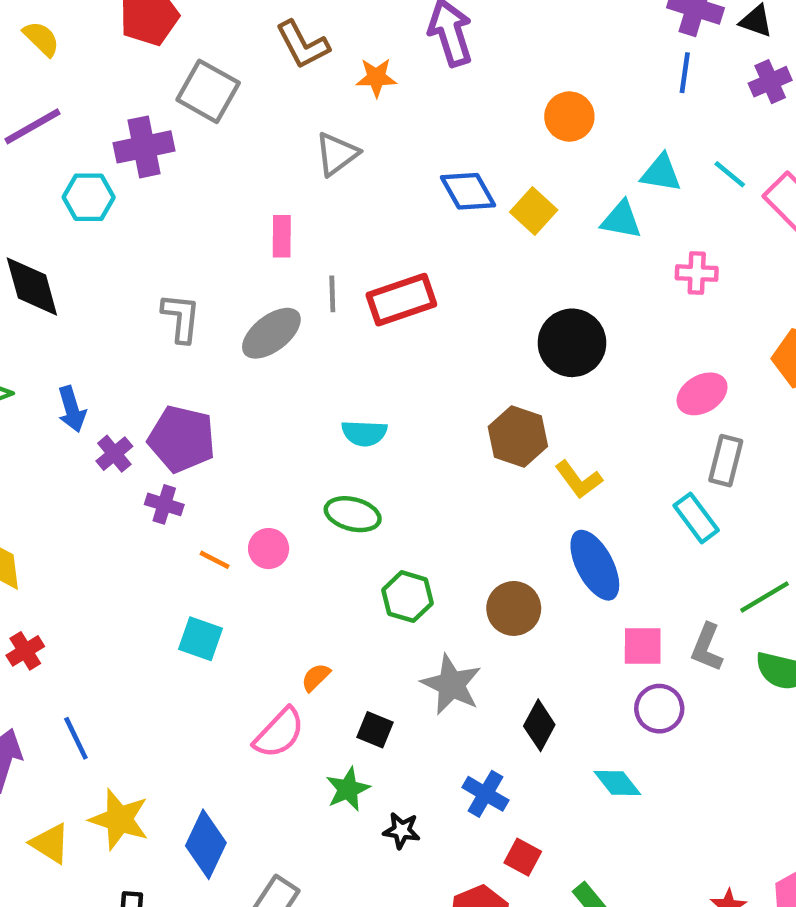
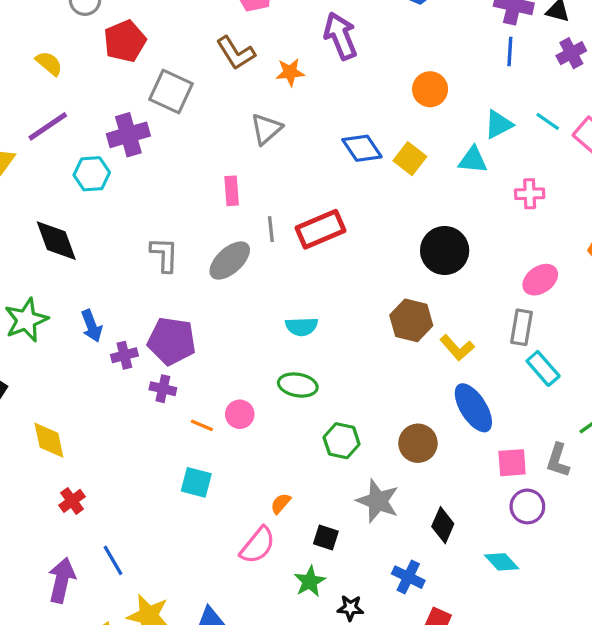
cyan triangle: (661, 173) -> (499, 124), turned -32
purple cross: (114, 454) -> (124, 355), turned 30
gray rectangle: (726, 461) -> (522, 327), moved

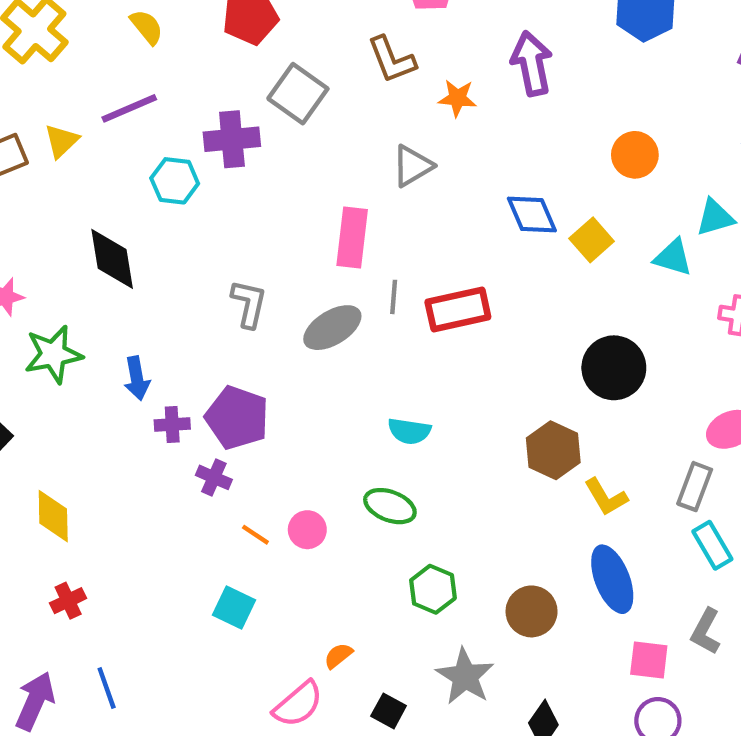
pink rectangle: (232, 191) -> (352, 238), size x1.5
gray L-shape: (558, 460) -> (706, 631), moved

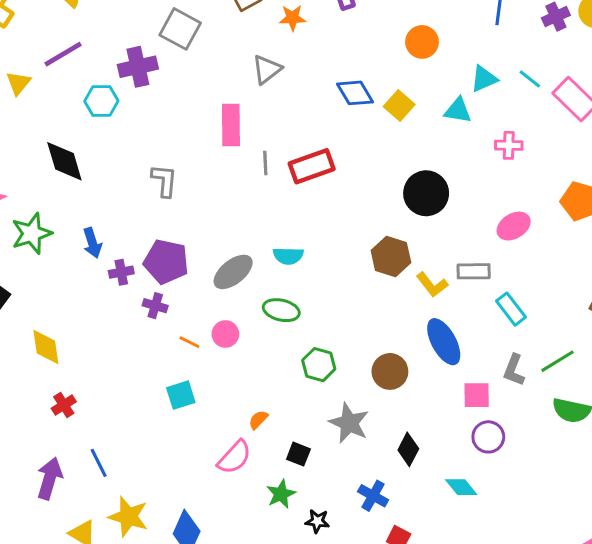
gray ellipse: (332, 328) -> (233, 272), moved
gray rectangle: (695, 487) -> (474, 271), moved, turned 76
cyan square: (234, 607) -> (181, 395), turned -36

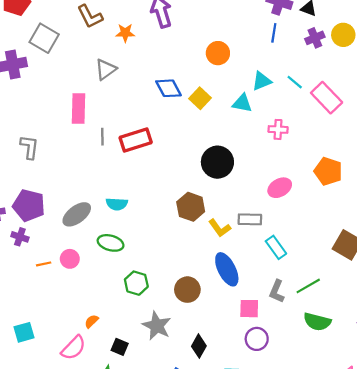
orange line: (189, 342) -> (44, 264), turned -40
cyan square: (181, 395) -> (24, 332), moved

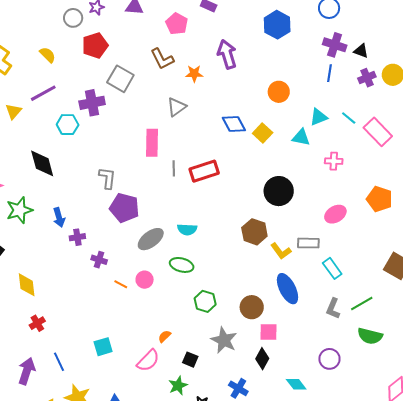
purple pentagon: (29, 205) -> (124, 208), moved
orange line: (44, 264) -> (121, 284), turned 40
pink square: (249, 309) -> (268, 332), moved
purple circle: (257, 339) -> (329, 359), moved

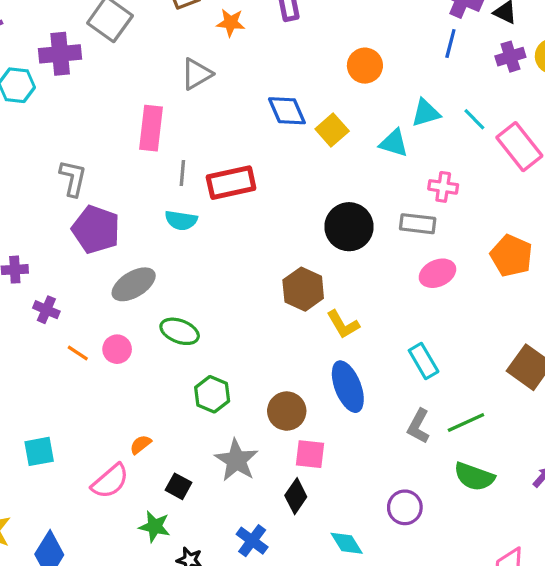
cyan semicircle: (187, 230) -> (181, 220), moved
gray rectangle: (308, 243) -> (418, 224), moved
green star: (178, 386) -> (155, 526), turned 30

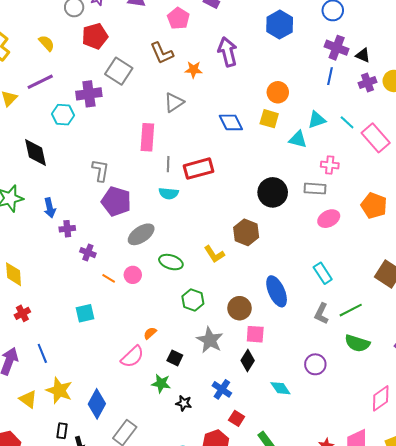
yellow square: (332, 130) -> (269, 119), moved, turned -30
yellow L-shape: (343, 324) -> (214, 254), moved
cyan square: (39, 451) -> (85, 313), moved

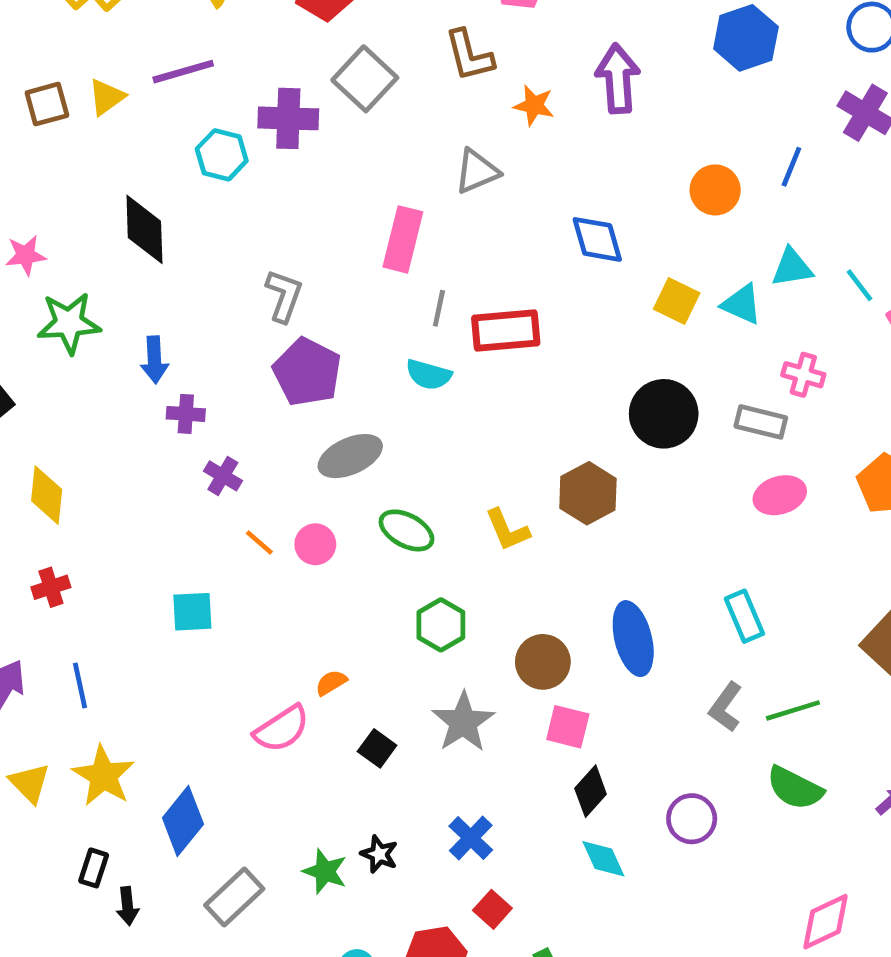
blue line: (330, 76) -> (791, 167), moved
yellow square: (269, 119) -> (677, 301), moved
black diamond: (248, 361) -> (591, 791), moved
green star: (161, 383) -> (325, 871), moved

